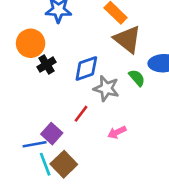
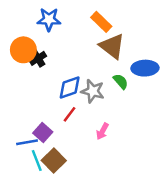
black cross: (46, 65) -> (38, 58), moved
blue diamond: (86, 69) -> (70, 88), moved
pink arrow: (117, 132) -> (102, 131), turned -35

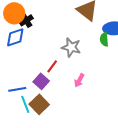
green semicircle: (121, 81) -> (104, 39), moved, turned -144
blue diamond: (70, 88) -> (15, 37), moved
purple square: (43, 133) -> (41, 81), moved

